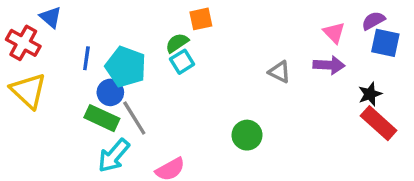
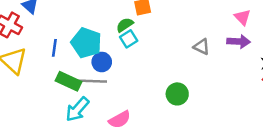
blue line: (86, 58) -> (54, 48), moved
blue circle: (110, 92) -> (102, 62), moved
gray line: (134, 118) -> (93, 81), turned -56

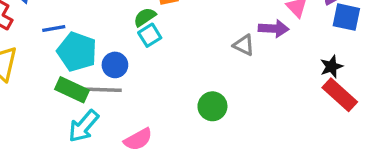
purple arrow: (239, 42) -> (274, 29), moved
cyan pentagon: (86, 43) -> (77, 52), moved
blue line: (54, 48) -> (54, 29), moved, turned 72

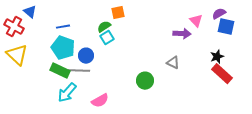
blue line: (54, 29) -> (63, 27), moved
gray triangle: (244, 45) -> (173, 63), moved

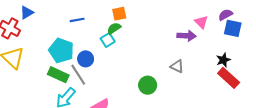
blue triangle: (30, 12) -> (27, 13), turned 48
blue line: (63, 27) -> (77, 20), moved
green semicircle: (104, 27) -> (114, 28), moved
gray line: (79, 71) -> (78, 75), turned 55

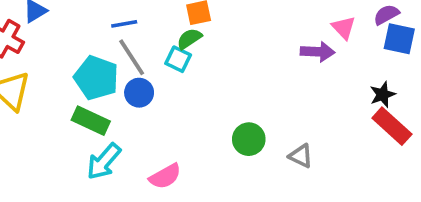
cyan square: (108, 40) -> (178, 59), turned -32
gray triangle: (177, 66) -> (301, 156), moved
gray line: (78, 75) -> (132, 57), moved

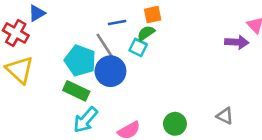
blue line: (124, 24) -> (117, 22), moved
blue circle: (139, 93) -> (110, 71), size x1.5
green circle: (249, 139) -> (175, 124), moved

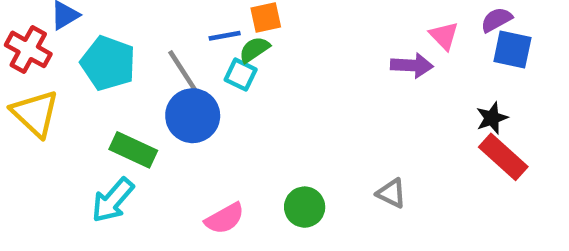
blue line: (117, 22) -> (225, 36), moved
cyan pentagon: (80, 61) -> (108, 63), moved
cyan arrow: (85, 120) -> (113, 200), moved

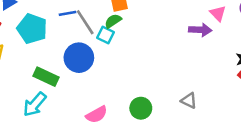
blue line: (225, 36) -> (68, 13), moved
gray line: (184, 72) -> (85, 22), moved

